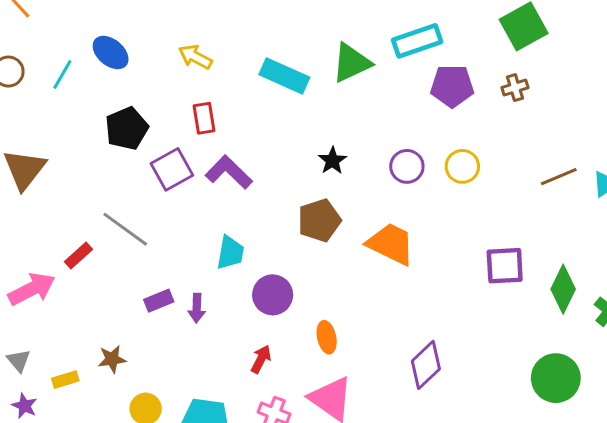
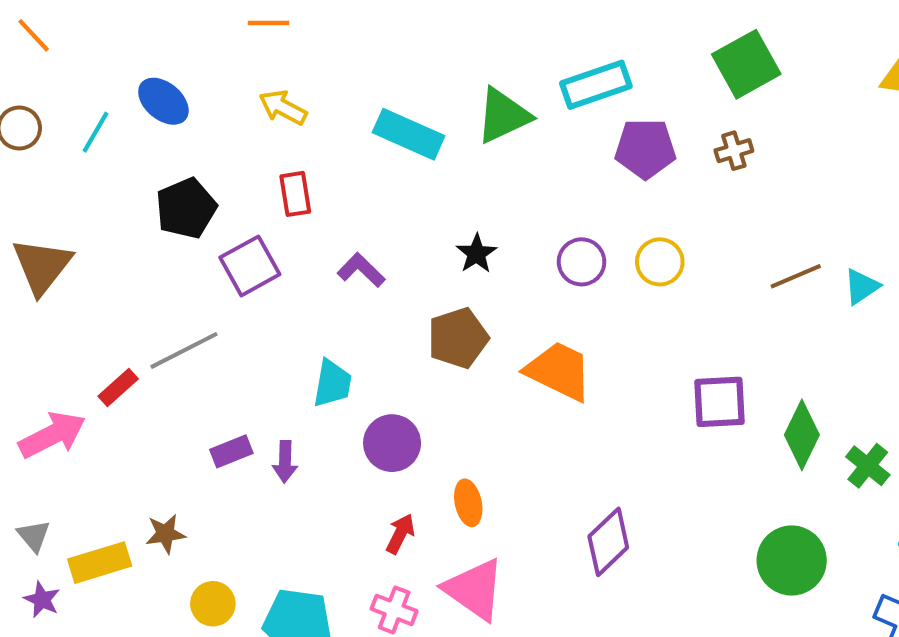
purple L-shape: (229, 172) -> (361, 270), moved, size x0.7
gray line: (125, 229) -> (184, 350), turned -63
red arrow: (261, 359) -> (400, 534), moved
yellow rectangle: (65, 380) -> (100, 563), size x1.6

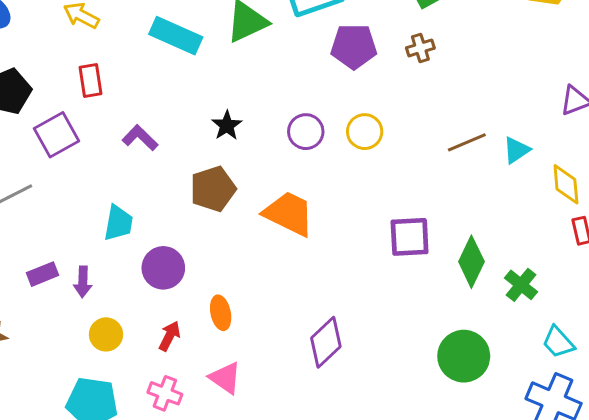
pink triangle: (474, 589) -> (225, 378), size x0.7
yellow circle: (213, 604) -> (106, 334), moved

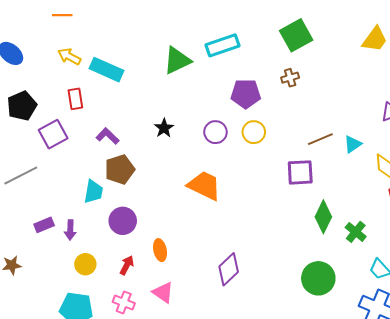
cyan rectangle: (176, 36) -> (107, 70), moved
purple pentagon: (354, 46) -> (246, 94), moved
brown pentagon: (213, 189) -> (120, 169), moved
purple square: (410, 237) -> (300, 172), moved

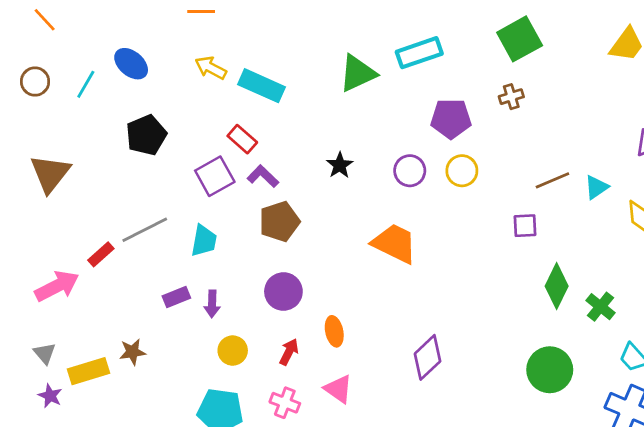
red rectangle: (75, 99) -> (242, 139), moved, turned -40
purple square: (53, 134) -> (215, 176), moved
purple square: (300, 172) -> (525, 226), size x0.7
cyan trapezoid: (93, 192) -> (204, 241), moved

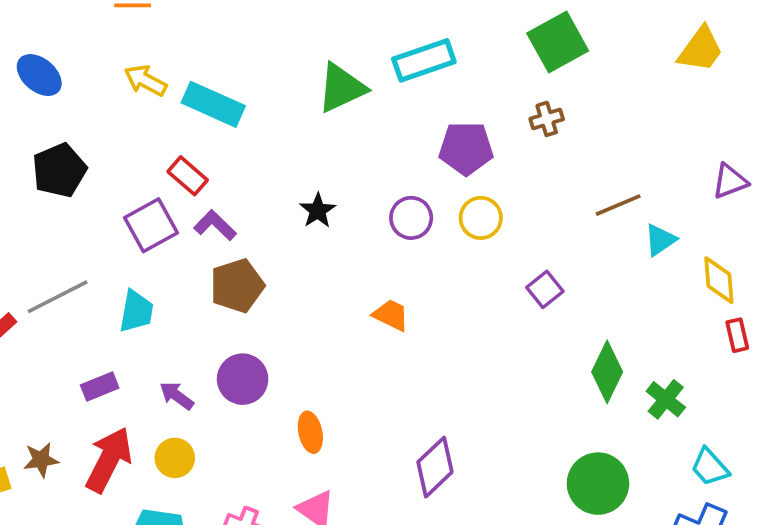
brown line: (552, 180) -> (618, 205), moved
purple square: (525, 226) -> (545, 289), moved, turned -36
orange trapezoid: (395, 243) -> (391, 315), size x0.6
purple arrow: (212, 304) -> (177, 396), moved, turned 124
red arrow: (289, 352) -> (109, 460), moved, size x1.8

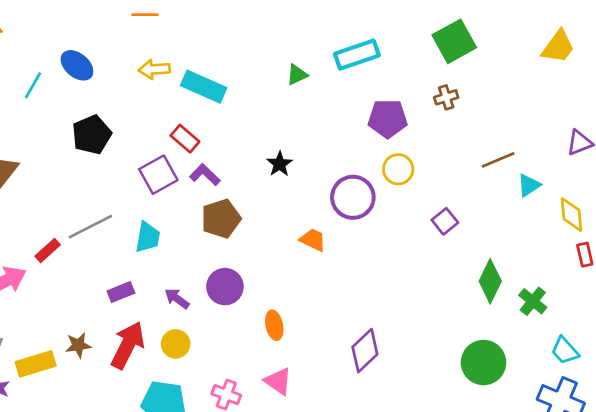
yellow arrow: (145, 81) -> (154, 69), turned -32
green triangle: (341, 88) -> (297, 75), size x0.6
purple circle: (411, 218) -> (353, 197), moved, size x1.4
orange trapezoid: (391, 315) -> (313, 240), moved

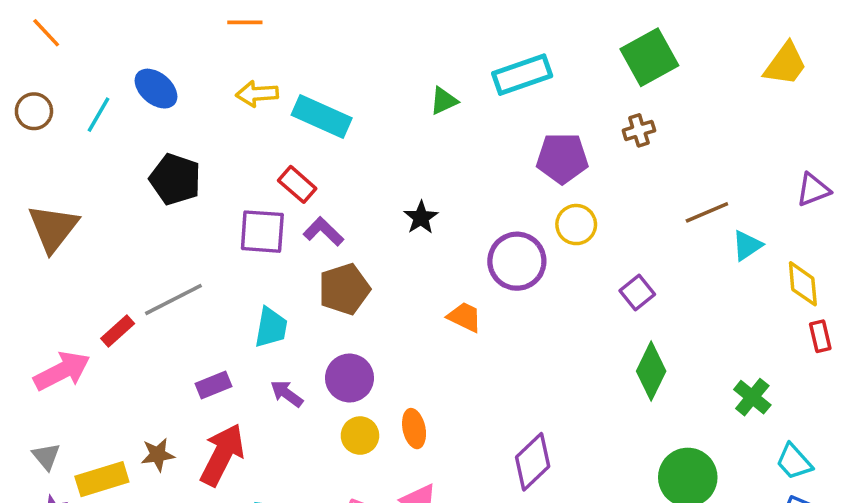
black pentagon: (92, 135) -> (175, 179), turned -30
purple square: (158, 175) -> (262, 232), turned 33
cyan trapezoid: (148, 237) -> (271, 327), moved
green diamond: (490, 281) -> (651, 371), moved
yellow circle: (176, 344) -> (360, 436), moved

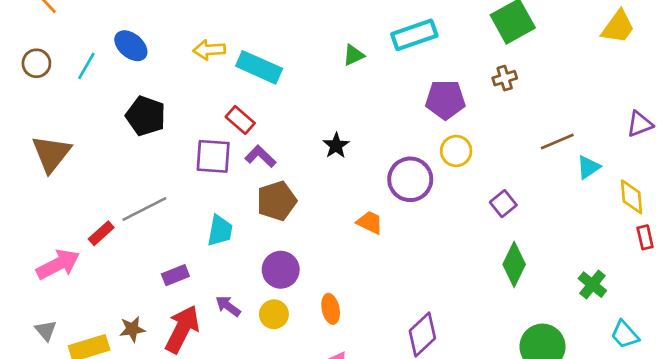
purple arrow: (287, 394) -> (228, 306), moved
yellow circle: (360, 436) -> (274, 314), moved

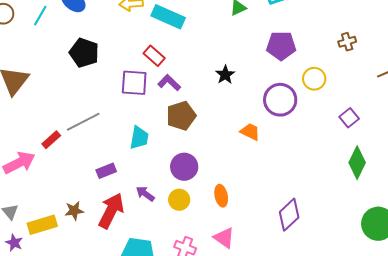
brown cross: (505, 78) -> (347, 42), moved
purple pentagon: (445, 100) -> (281, 46), moved

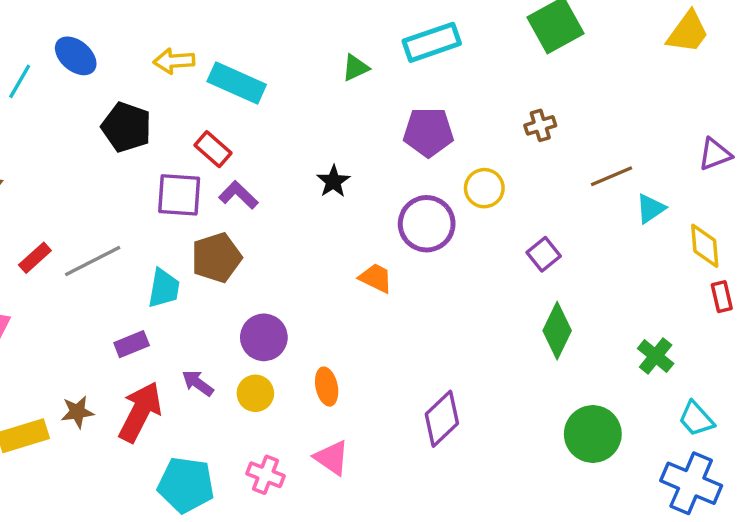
black pentagon: (84, 53) -> (127, 127), moved
brown pentagon: (181, 116) -> (216, 258), moved
cyan trapezoid: (139, 138) -> (164, 288), moved
red rectangle: (51, 140) -> (35, 258), moved

